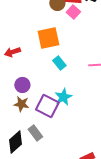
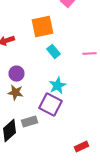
purple square: (47, 106) -> (50, 105), moved
gray rectangle: (35, 133) -> (30, 122), turned -70

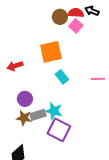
cyan star: (58, 86) -> (54, 111), moved, turned -30
gray rectangle: (30, 122) -> (38, 115), moved

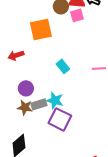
pink square: (76, 26) -> (77, 15), turned 32
orange square: (51, 52) -> (41, 29), moved

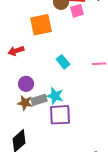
purple square: (60, 119) -> (60, 115), turned -30

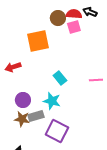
cyan star: (55, 96) -> (52, 101), moved
purple square: (60, 115) -> (57, 131), turned 30

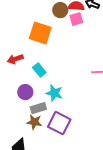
orange square: (38, 41) -> (40, 33), turned 30
cyan rectangle: (60, 78) -> (39, 70), moved
brown star: (22, 119) -> (34, 122), moved

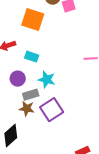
cyan rectangle: (39, 70) -> (32, 57), turned -32
purple square: (59, 123) -> (52, 110), turned 30

